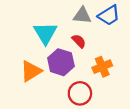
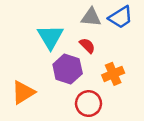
orange triangle: (31, 71) -> (23, 92), moved

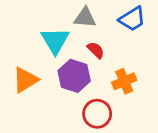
gray triangle: (91, 17) -> (85, 18), moved
orange triangle: (23, 92) -> (25, 80), moved

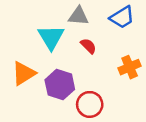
purple hexagon: (74, 76) -> (60, 85), moved
orange cross: (124, 81) -> (130, 67), moved

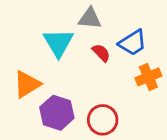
blue trapezoid: (122, 17) -> (133, 43), moved
purple hexagon: (60, 85) -> (57, 113), moved

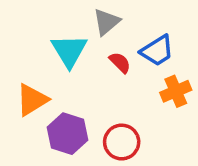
gray triangle: (90, 18) -> (106, 22), turned -45

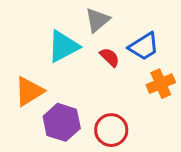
cyan triangle: (69, 51) -> (63, 46), turned 33

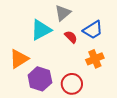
orange cross: (161, 84) -> (95, 59), moved

